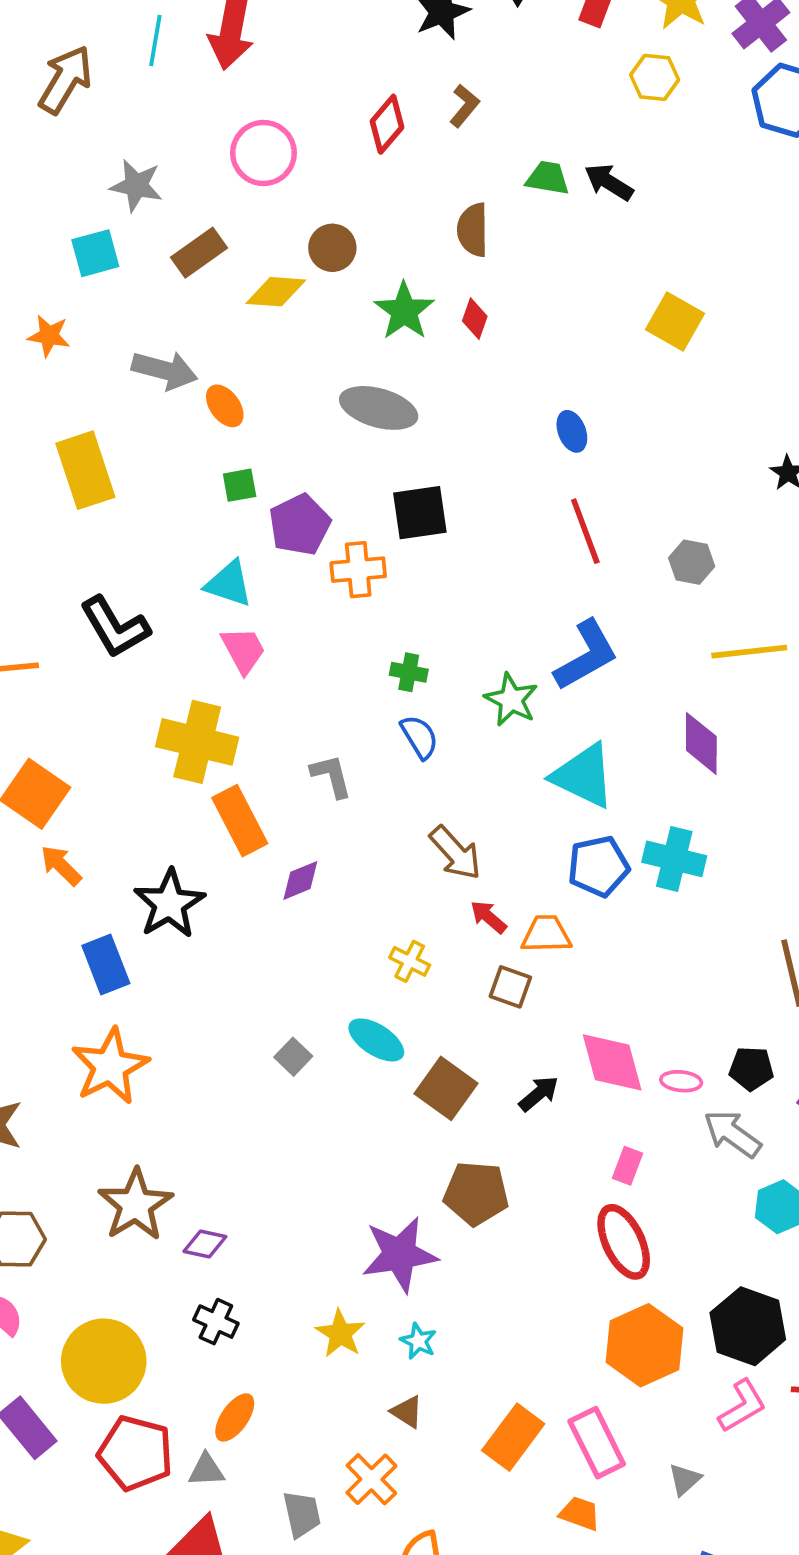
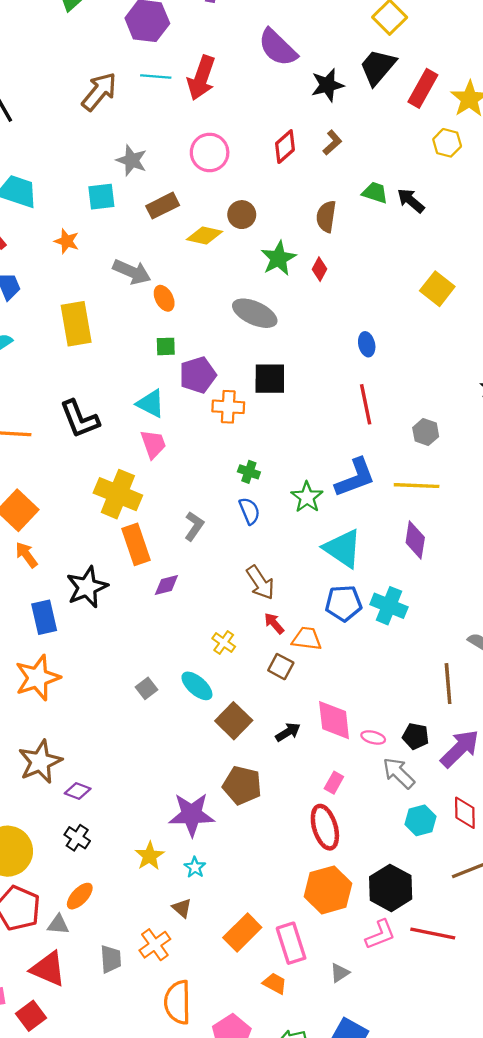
cyan line: (155, 41) -> (156, 76), turned 76
yellow line: (749, 652) -> (417, 486), moved
gray L-shape: (331, 776) -> (194, 526), turned 40

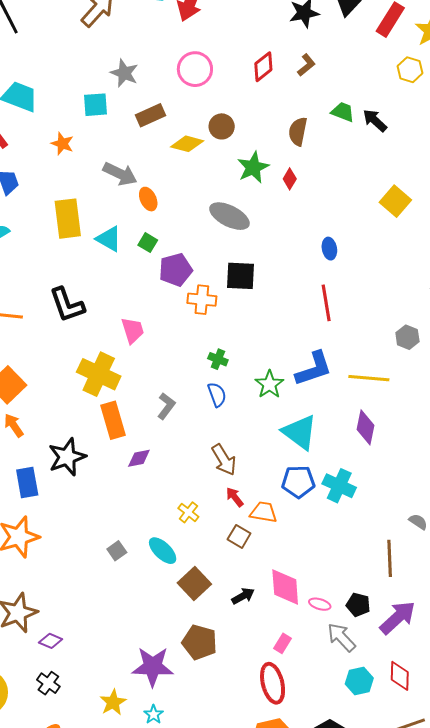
green square: (166, 346) -> (148, 243), turned 30
cyan triangle: (151, 404) -> (109, 239), moved
gray hexagon: (426, 432) -> (407, 337), moved

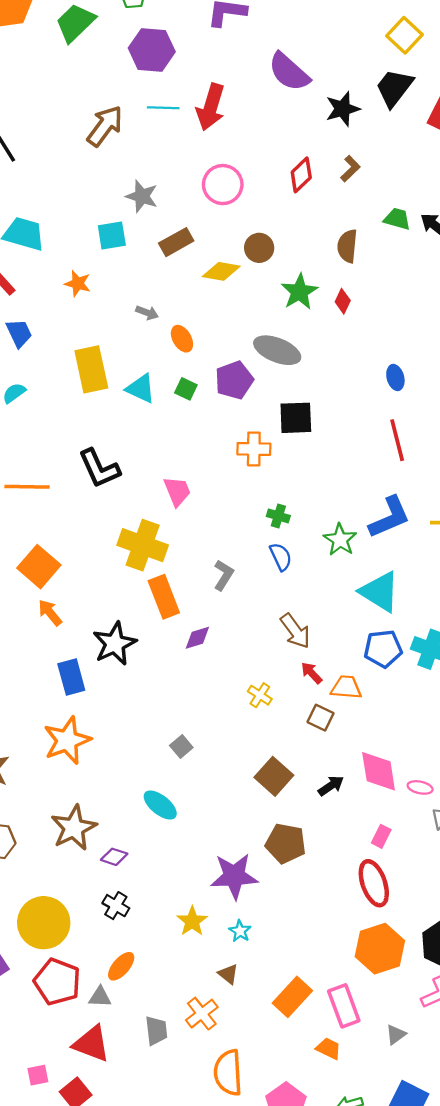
gray arrow: (120, 174) -> (147, 313), size x0.6
purple pentagon: (176, 270) -> (234, 380), moved
cyan ellipse: (163, 551) -> (160, 805), moved

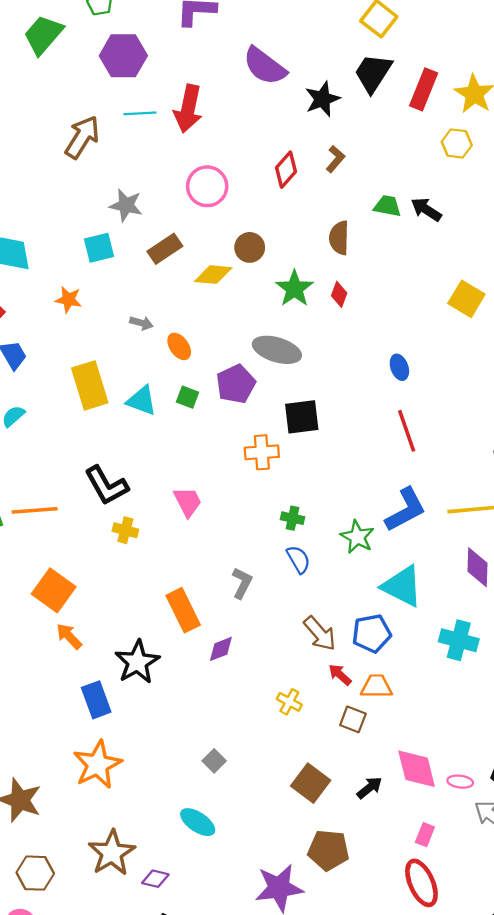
yellow cross: (143, 545) -> (125, 530), moved, size x0.5
blue pentagon: (383, 649) -> (372, 633), moved

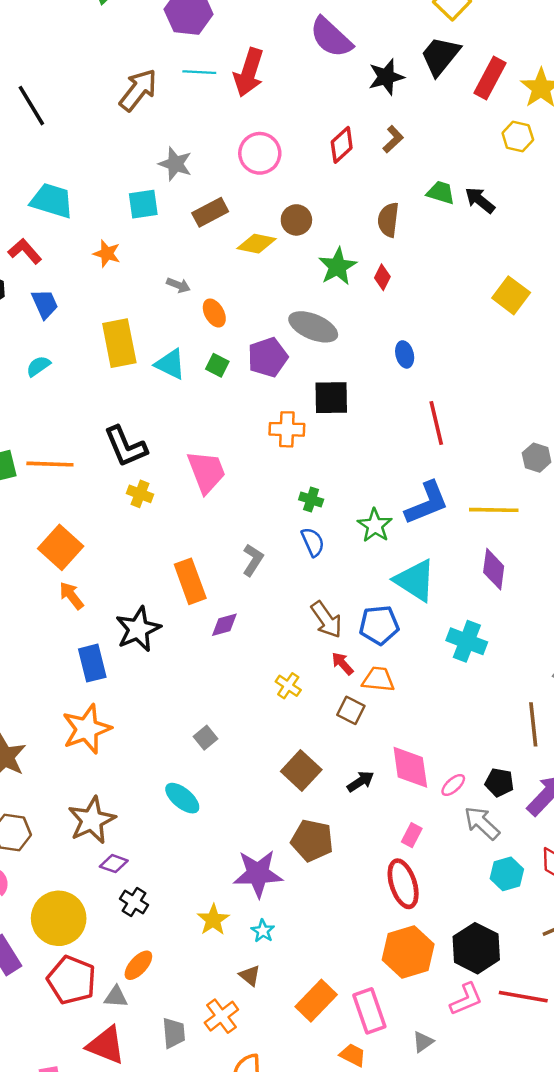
blue ellipse: (399, 367) -> (405, 354), moved
pink trapezoid: (188, 502) -> (206, 472), size x1.4
pink ellipse: (460, 782) -> (453, 785), turned -55
purple diamond: (155, 879) -> (114, 864), moved

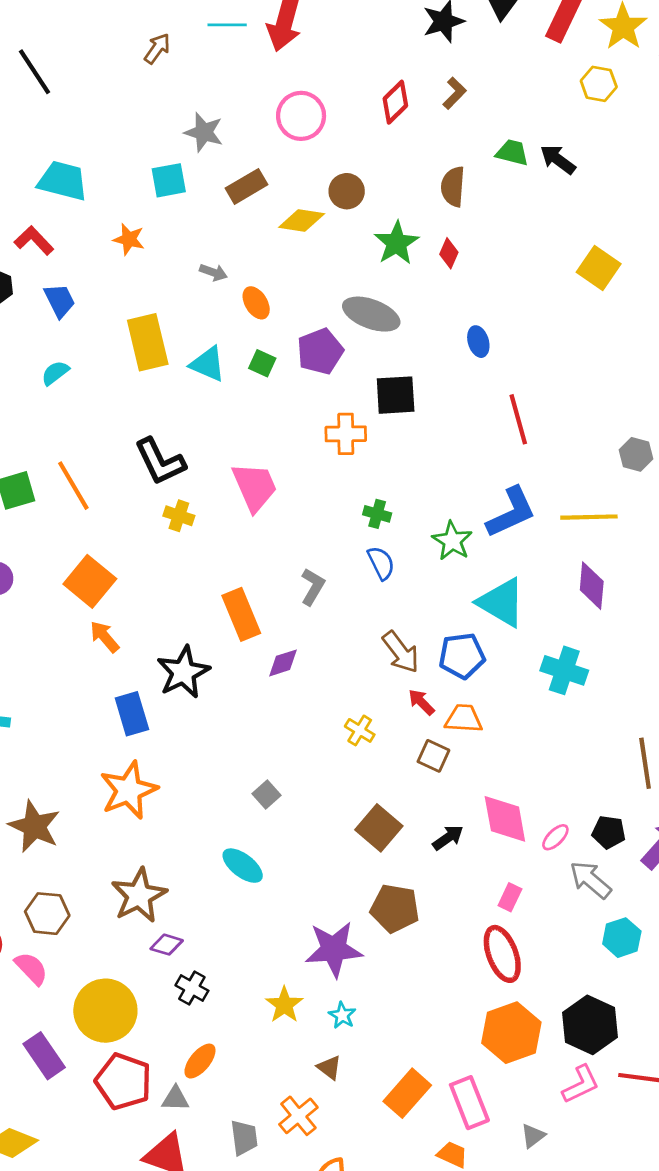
brown arrow: (138, 90) -> (157, 49), size x0.6
orange line: (50, 464) -> (73, 486), turned 60

